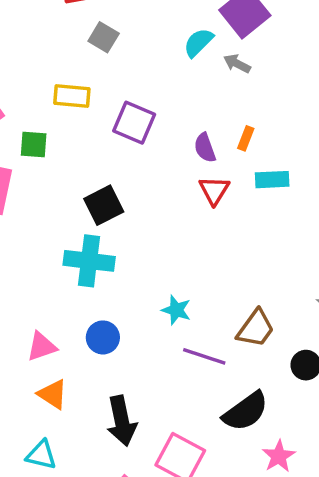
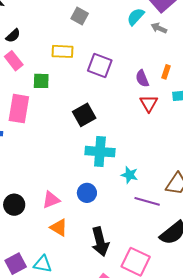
cyan cross: (89, 261) -> (100, 152), moved
cyan triangle: (41, 455) -> (43, 264), moved

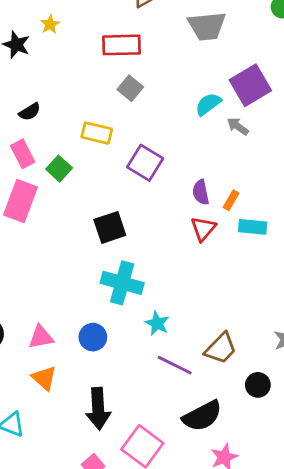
black semicircle: (13, 36) -> (30, 112), moved
pink rectangle: (14, 61) -> (23, 154), moved
orange rectangle: (166, 72) -> (231, 200), moved
green square: (41, 81) -> (59, 169), turned 30

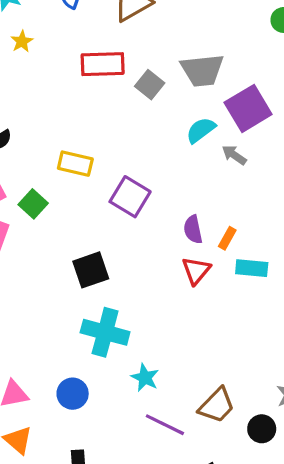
gray trapezoid: (207, 26) -> (202, 70), moved
gray square: (130, 88) -> (150, 85), moved
black circle: (258, 385) -> (262, 429), moved

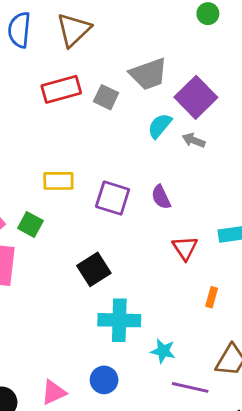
purple semicircle: (193, 230) -> (161, 197), moved
orange rectangle: (227, 238) -> (212, 297), moved

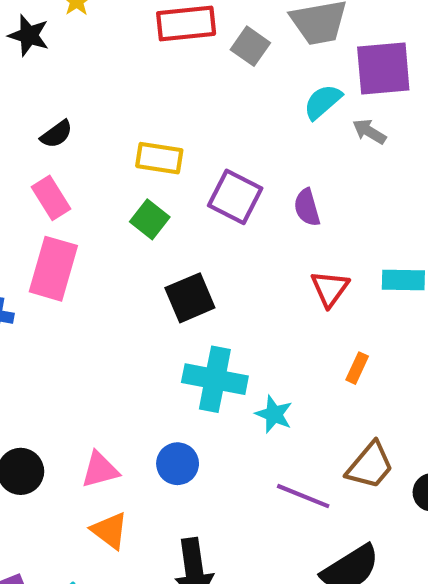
purple square: (196, 97) -> (383, 69), turned 30
green square: (30, 224) -> (150, 219), moved
cyan star: (163, 351) -> (274, 414), moved

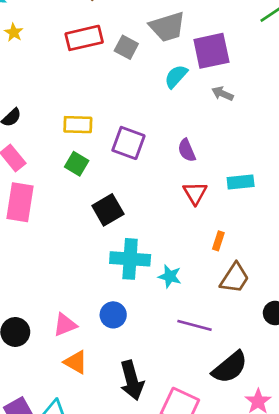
gray arrow: (369, 132) -> (222, 94), moved
purple semicircle: (307, 207) -> (187, 150), moved
brown trapezoid: (370, 466) -> (235, 278), moved

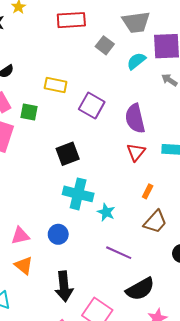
gray square: (126, 47) -> (105, 45), moved
purple semicircle: (187, 150) -> (135, 118), size x1.6
green square: (77, 164) -> (29, 112), moved, turned -30

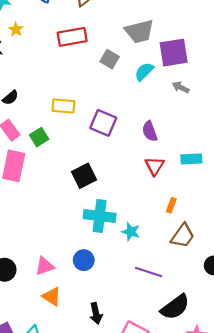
green square: (29, 112) -> (39, 137), turned -36
purple semicircle: (135, 118) -> (150, 131), size x0.7
black arrow: (64, 286) -> (96, 313), size x0.7

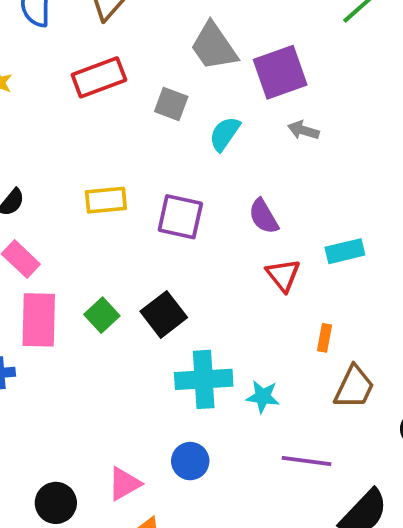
gray trapezoid: (139, 31) -> (214, 47), turned 80
cyan semicircle: (144, 72) -> (225, 134), moved
green square: (39, 137) -> (102, 315), moved

